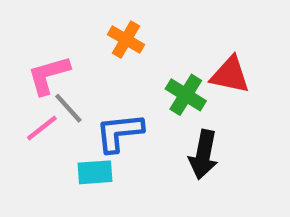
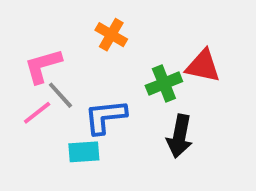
green cross: (186, 95) -> (164, 83), turned 36

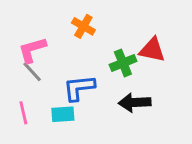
gray line: (60, 95) -> (32, 72), moved
pink line: (37, 113) -> (23, 113), moved, turned -65
black arrow: (180, 136) -> (135, 103), turned 76

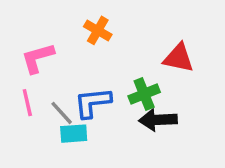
green cross: (123, 63) -> (144, 94), moved
gray line: (32, 72) -> (62, 113), moved
pink line: (23, 113) -> (27, 103), moved

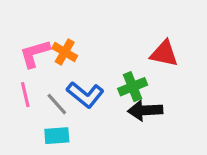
orange cross: (98, 30) -> (65, 52), moved
blue L-shape: (93, 103) -> (85, 95), turned -135
cyan rectangle: (74, 134) -> (57, 136), moved

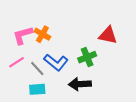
pink line: (25, 95) -> (16, 62), turned 70
black arrow: (145, 110) -> (80, 84), moved

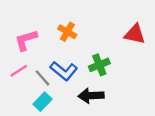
orange cross: (42, 34) -> (67, 32), moved
red triangle: (108, 35) -> (135, 34), moved
cyan rectangle: (37, 89) -> (42, 102), turned -42

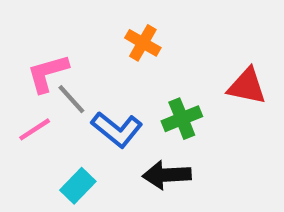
orange cross: (67, 32) -> (143, 43), moved
red triangle: (135, 34) -> (247, 86), moved
gray line: (42, 78) -> (71, 99), moved

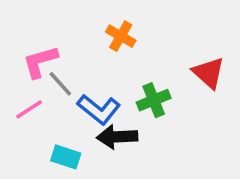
red triangle: (247, 86) -> (209, 73), turned 30
black arrow: (167, 175) -> (117, 137), moved
cyan rectangle: (78, 186) -> (66, 157), turned 64

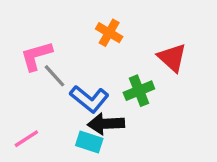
red triangle: (209, 73) -> (172, 58), moved
pink line: (29, 109) -> (26, 139), moved
cyan rectangle: (66, 157) -> (89, 142), moved

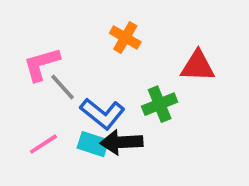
red triangle: (172, 58) -> (198, 66), turned -40
pink line: (26, 139) -> (43, 144), moved
cyan rectangle: (89, 142) -> (93, 144), moved

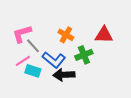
orange cross: (125, 38) -> (66, 35), moved
pink line: (43, 144) -> (23, 61), moved
cyan rectangle: (93, 144) -> (33, 71), moved

